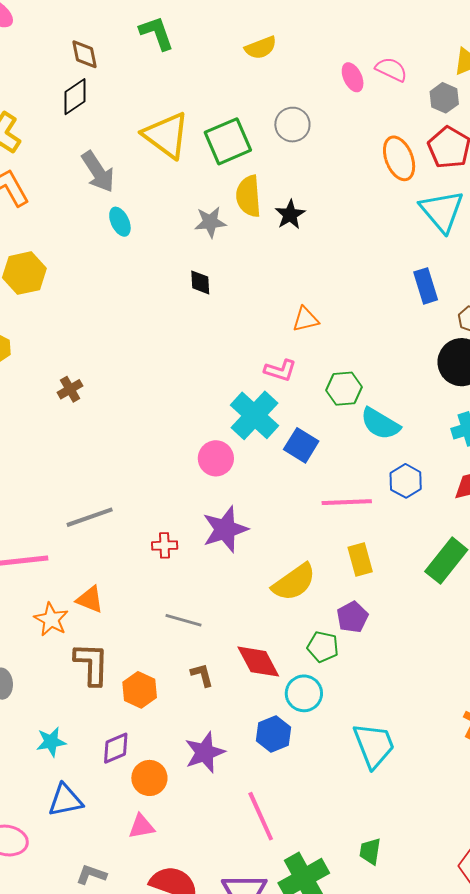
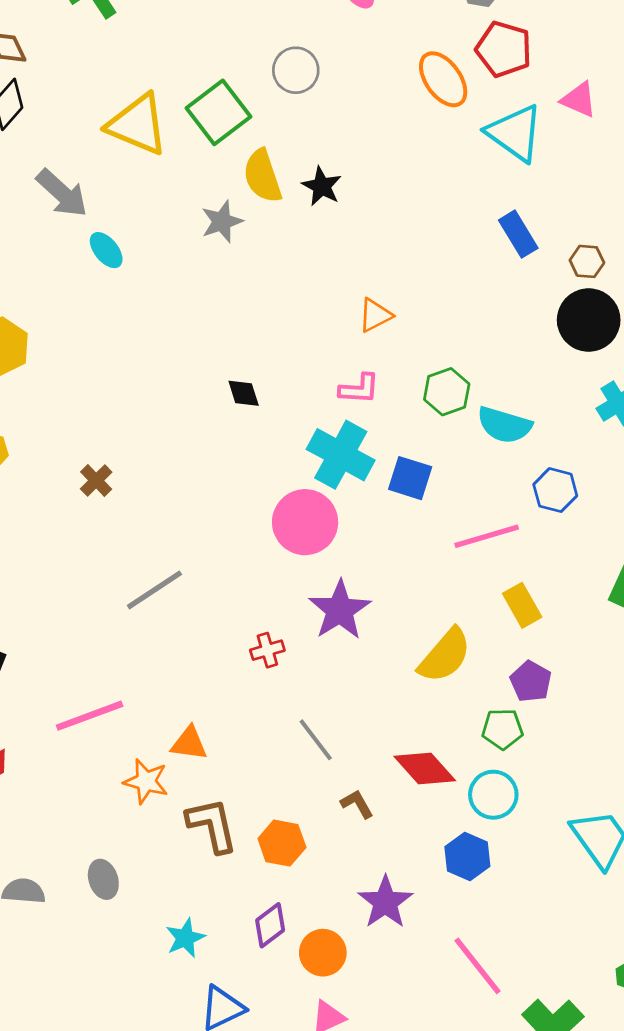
black diamond: (200, 282) -> (244, 393), moved
pink circle: (216, 458) -> (305, 522), size x1.4
gray line: (90, 517) -> (154, 590), moved
gray line: (183, 620) -> (316, 740), turned 51

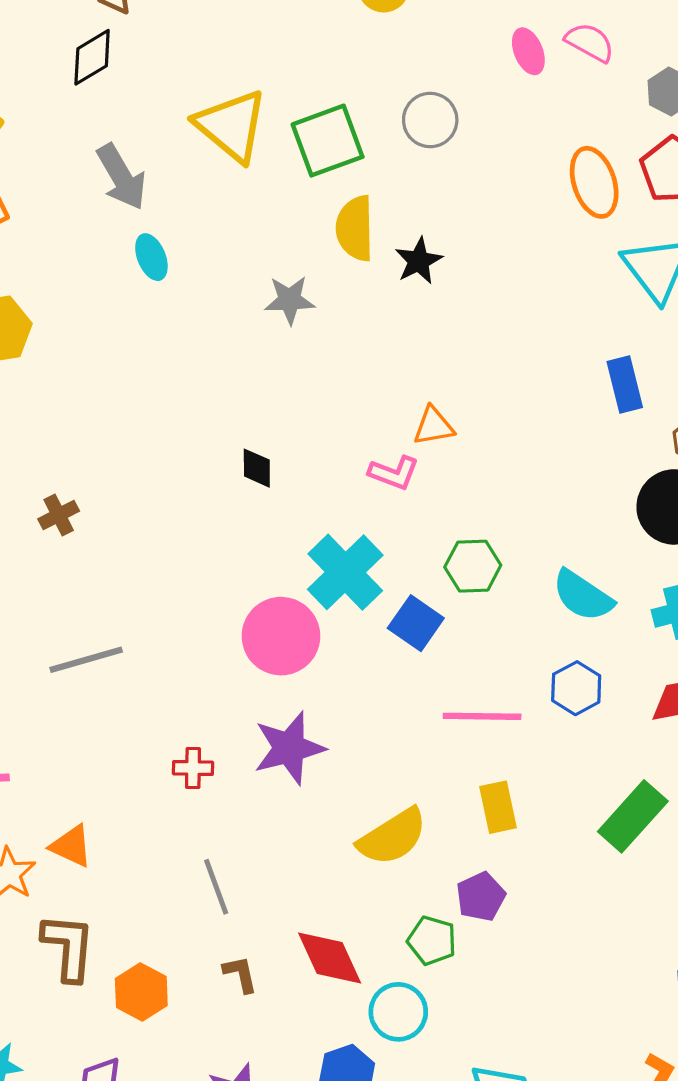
gray star: (222, 222) -> (290, 300), moved
pink L-shape: (359, 389) -> (394, 473), moved
green hexagon: (447, 392) -> (473, 566), moved
cyan semicircle: (504, 425) -> (583, 596), moved

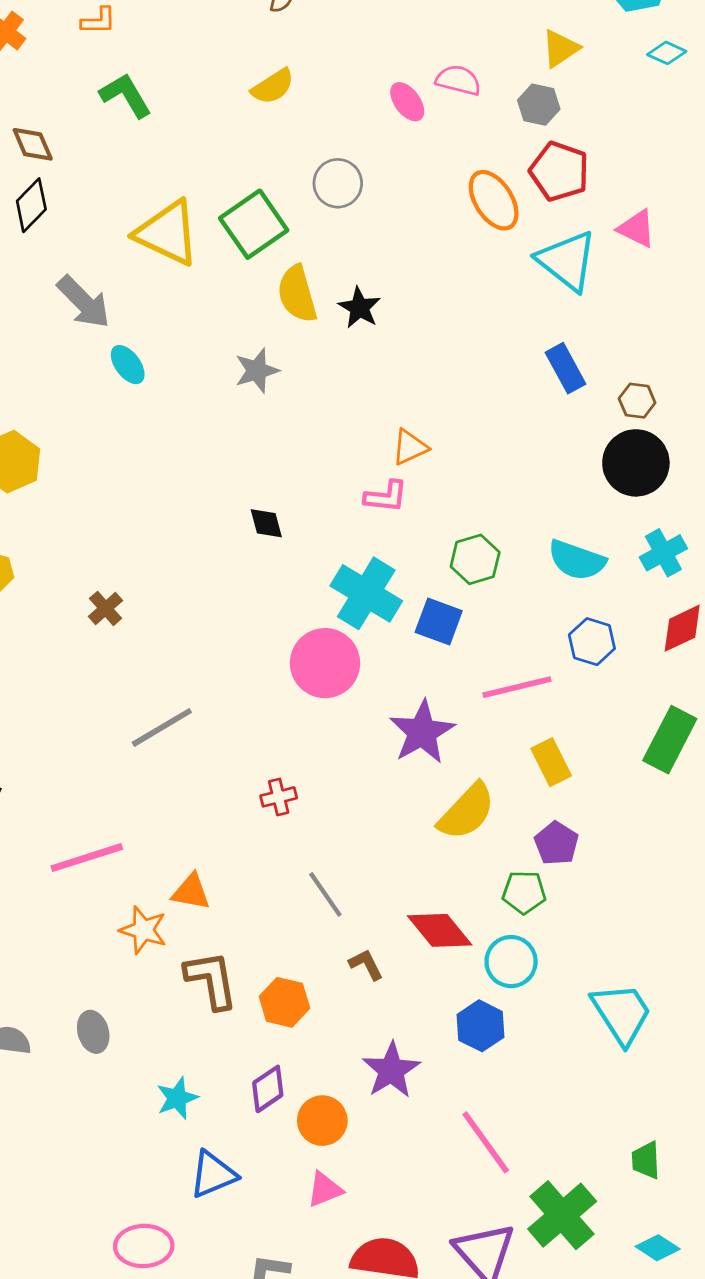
purple star: (289, 748) -> (422, 732), moved

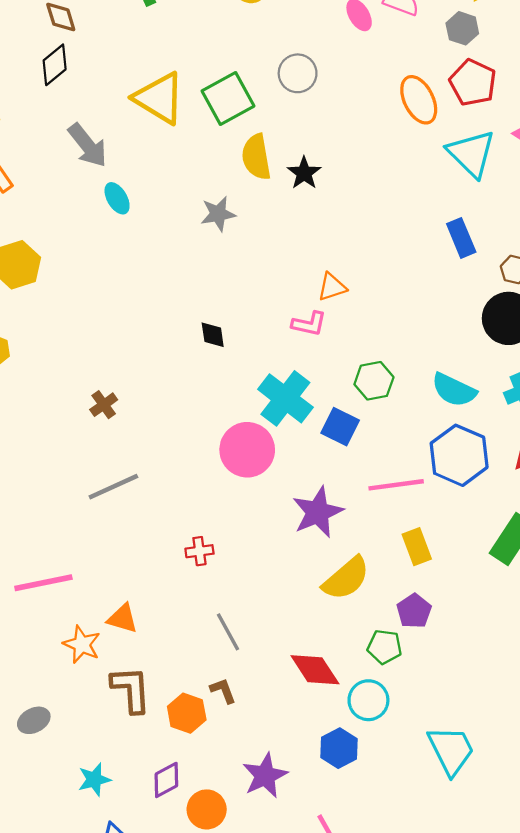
brown cross: (106, 608) -> (104, 405), moved
blue hexagon: (592, 642) -> (459, 455), size x1.6
brown L-shape: (366, 964) -> (223, 691), moved
gray ellipse: (93, 1032) -> (34, 720), turned 72

